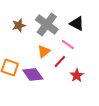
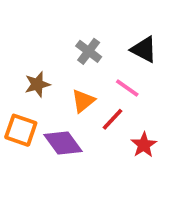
gray cross: (47, 24) -> (89, 51), size x0.6
brown star: (19, 25) -> (37, 84), moved

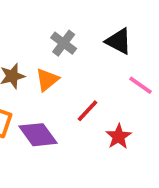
pink line: (127, 88) -> (141, 85), moved
orange triangle: (83, 101) -> (47, 80), moved

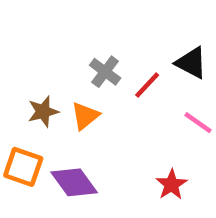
black triangle: (119, 41) -> (191, 63), moved
red line: (87, 111) -> (147, 85), moved

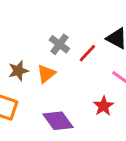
purple diamond: (74, 182) -> (58, 121), moved
red star: (171, 185) -> (104, 106), moved

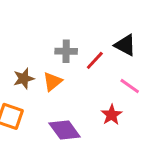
gray cross: (59, 44) -> (66, 51), turned -36

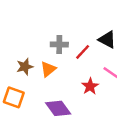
red star: (112, 115) -> (90, 86), moved

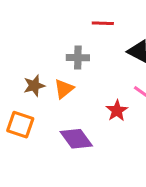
red line: (83, 52) -> (103, 23), moved, turned 49

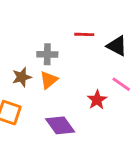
red line: (103, 23) -> (84, 34), moved
gray cross: (78, 58) -> (47, 54), moved

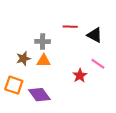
orange triangle: (49, 80) -> (44, 61), turned 40
purple diamond: (60, 125) -> (39, 95), moved

